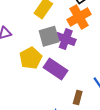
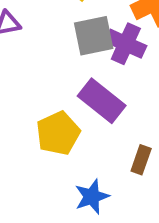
yellow pentagon: (31, 58) -> (58, 133), moved

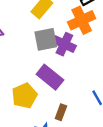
brown rectangle: (141, 160) -> (61, 112), moved

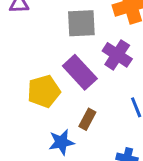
purple cross: (64, 44) -> (117, 55), moved

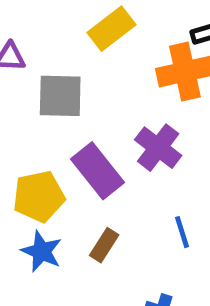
gray square: (81, 23) -> (60, 96), moved
blue star: (61, 142) -> (42, 251), moved, turned 30

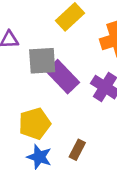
purple rectangle: (97, 171) -> (63, 77), moved

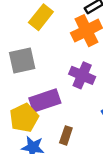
purple rectangle: (63, 77) -> (45, 101), moved, turned -56

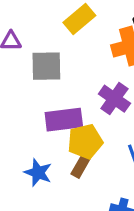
yellow pentagon: (24, 118) -> (85, 141), moved

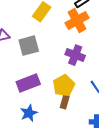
purple rectangle: (64, 120) -> (28, 83), moved
blue star: (38, 173) -> (29, 113), moved, turned -30

